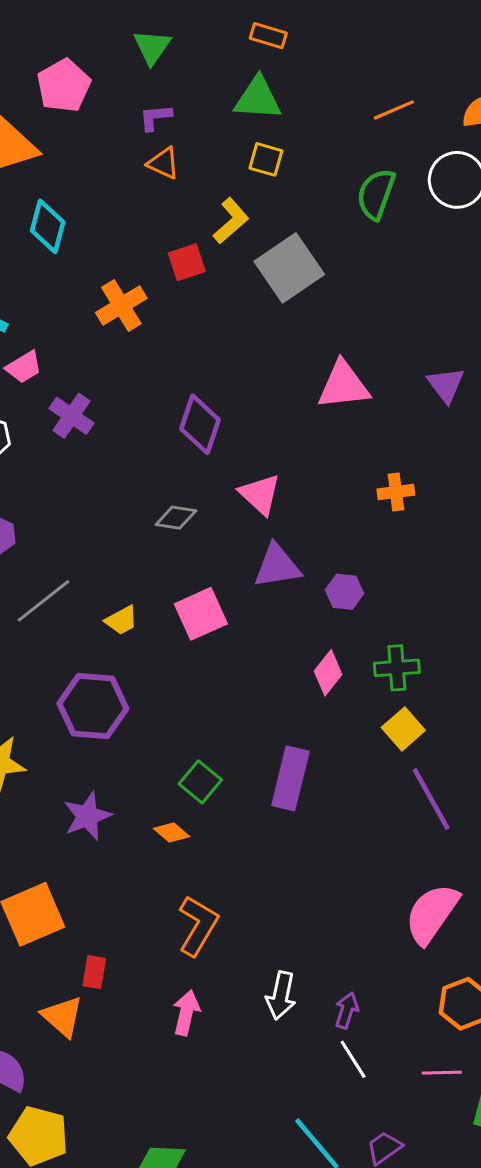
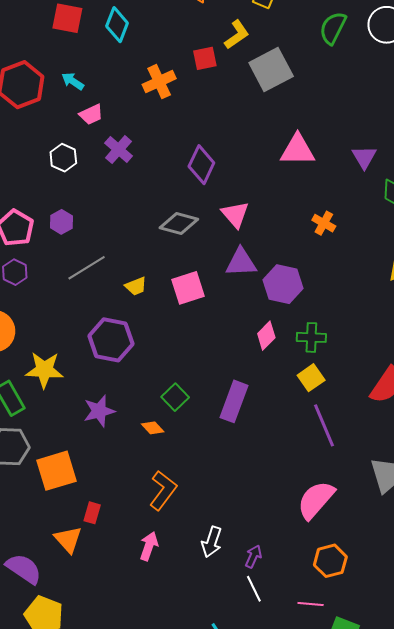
orange cross: (396, 492) -> (324, 223), turned 30
gray diamond: (176, 518) -> (179, 223), size x1.4
purple hexagon: (344, 592) -> (283, 284), size x1.6

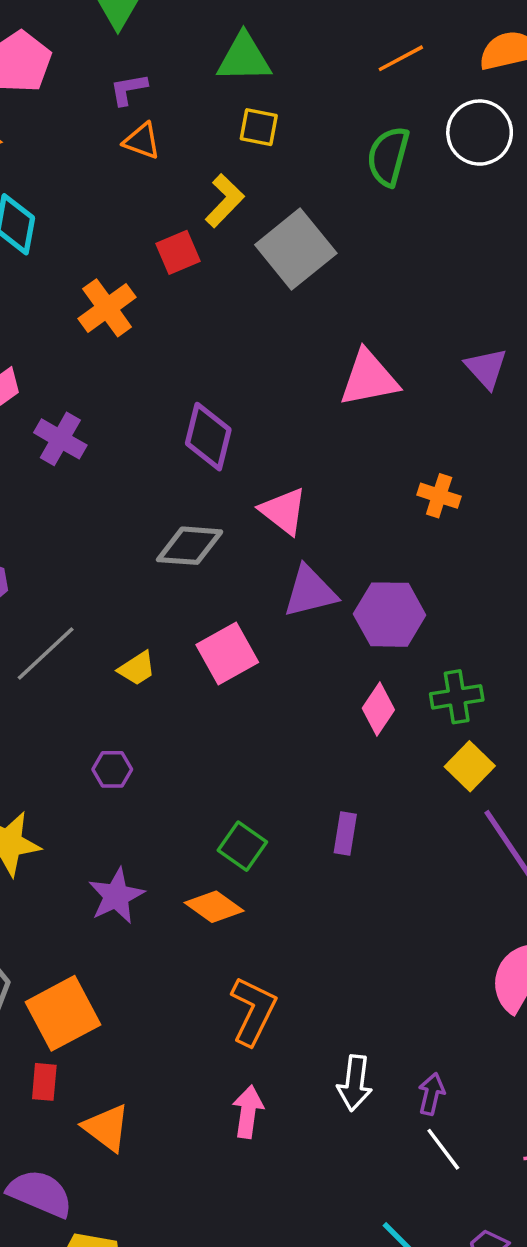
purple hexagon: (111, 340) -> (112, 769), size x0.5
purple rectangle: (234, 401) -> (345, 834), size x0.6
orange diamond: (153, 428) -> (214, 907), size x1.4
red rectangle: (92, 513) -> (44, 1082), moved

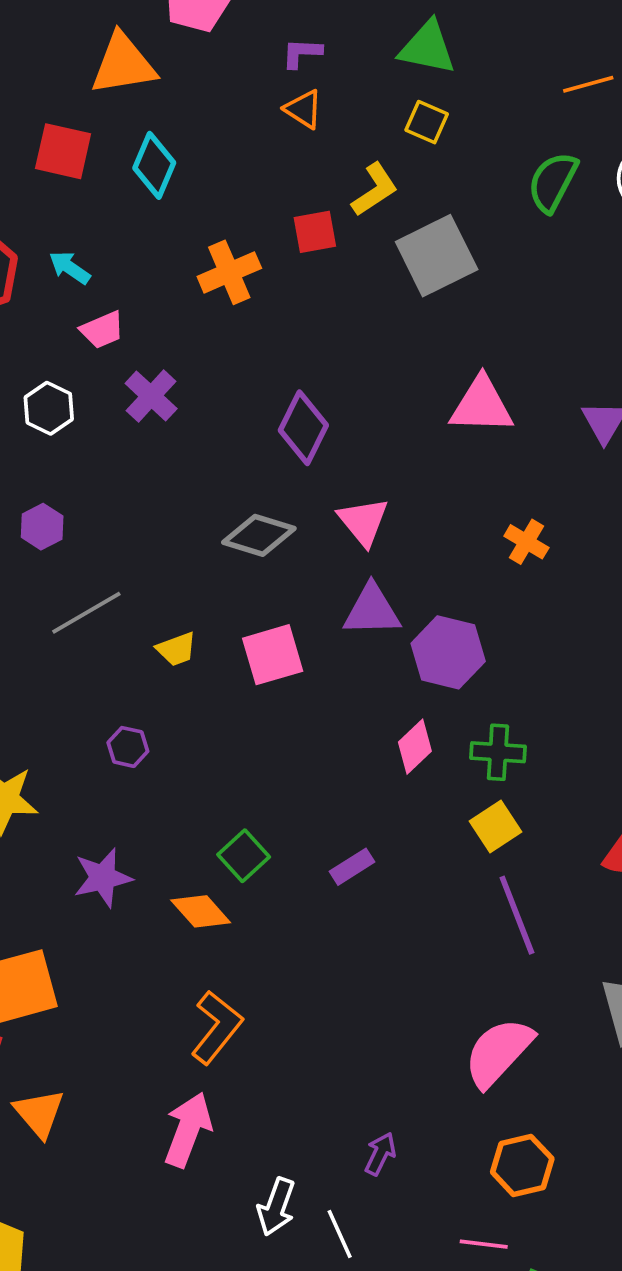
purple rectangle: (345, 834) -> (352, 867), turned 36
white arrow: (355, 1083) -> (276, 1207), moved
pink arrow: (248, 1112) -> (188, 1130), size x1.4
white line: (443, 1149) -> (340, 1234), moved

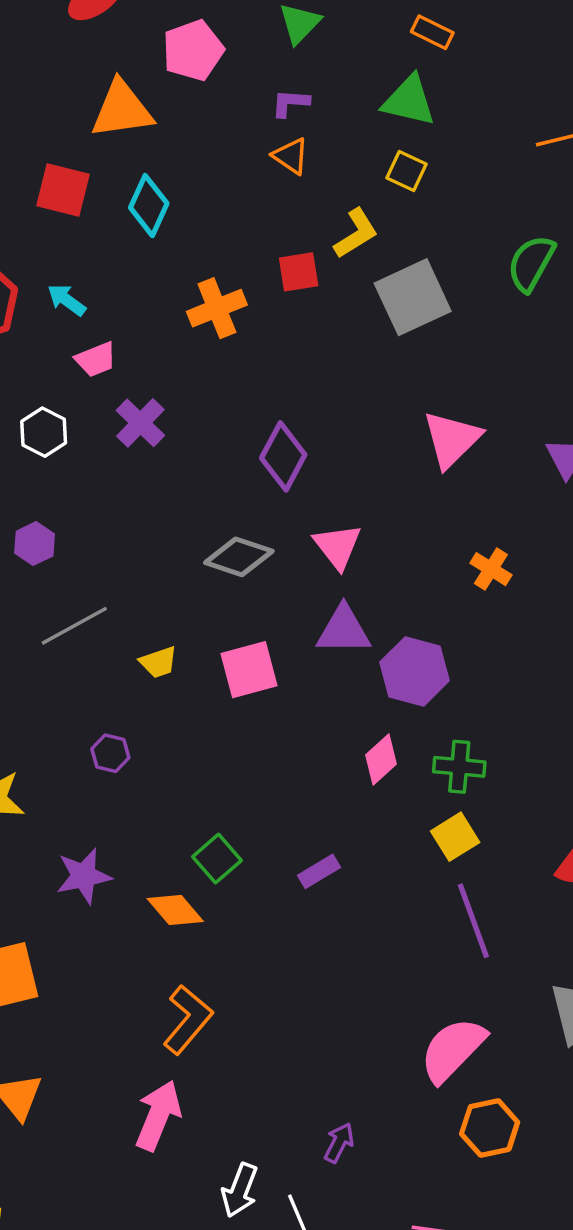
green semicircle: (553, 182) -> (531, 263), moved
pink triangle: (482, 405) -> (452, 439), turned -48
orange hexagon: (522, 1165) -> (490, 1128), moved

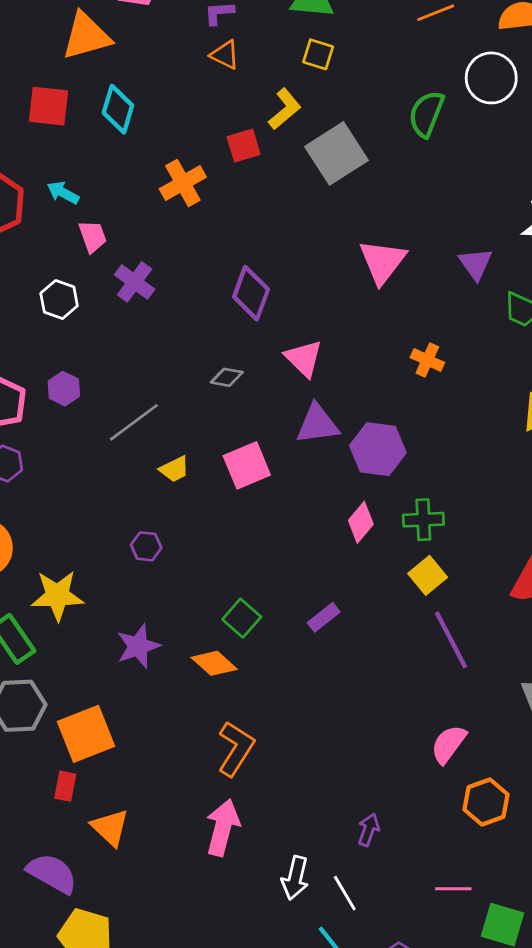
pink trapezoid: (96, 359) -> (93, 236), turned -80
gray diamond: (239, 557) -> (227, 377), size x0.6
gray line: (74, 626) -> (134, 422), moved
pink semicircle: (453, 1050) -> (449, 744), size x0.7

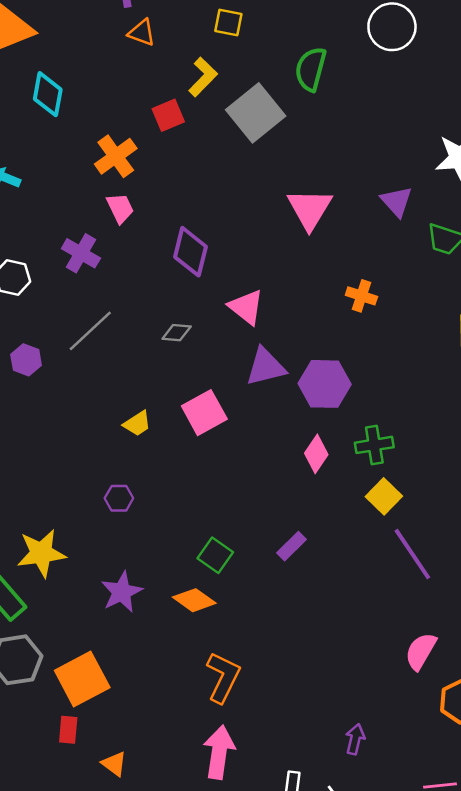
green semicircle: (426, 114) -> (311, 69), moved
pink trapezoid: (93, 236) -> (120, 208), moved
gray line: (134, 422) -> (90, 331), moved
orange triangle: (110, 828) -> (114, 764), size x0.7

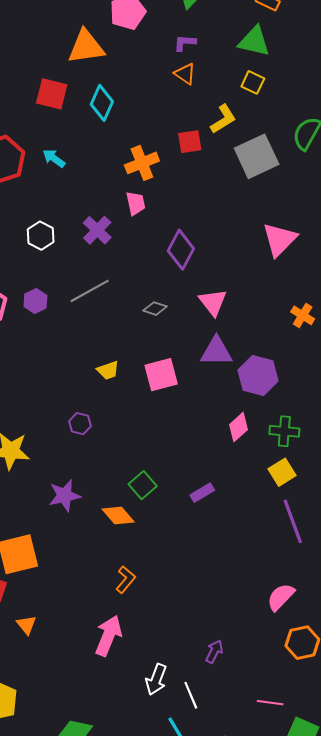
orange L-shape: (223, 677) -> (126, 580), size x0.7

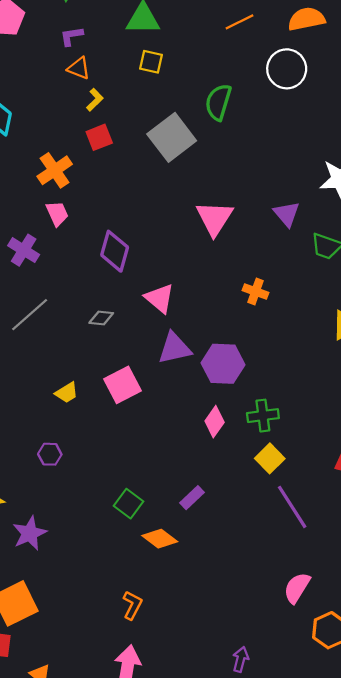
yellow L-shape: (223, 119) -> (95, 100), moved, size x0.7
purple star: (65, 496) -> (30, 533), moved
orange diamond: (118, 515) -> (160, 539), moved

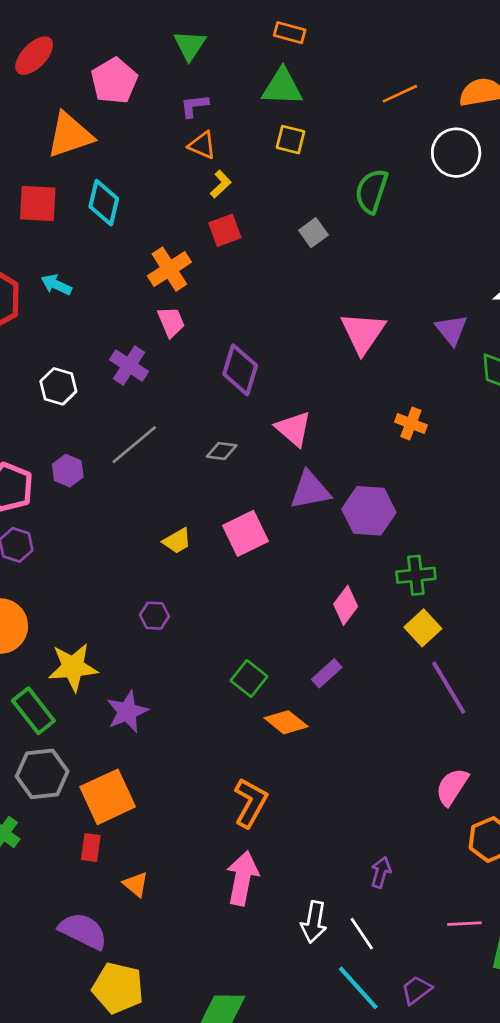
gray square: (172, 137) -> (313, 233), size x0.5
pink diamond: (215, 422) -> (346, 605), moved
orange L-shape: (132, 605) -> (250, 803), size x1.4

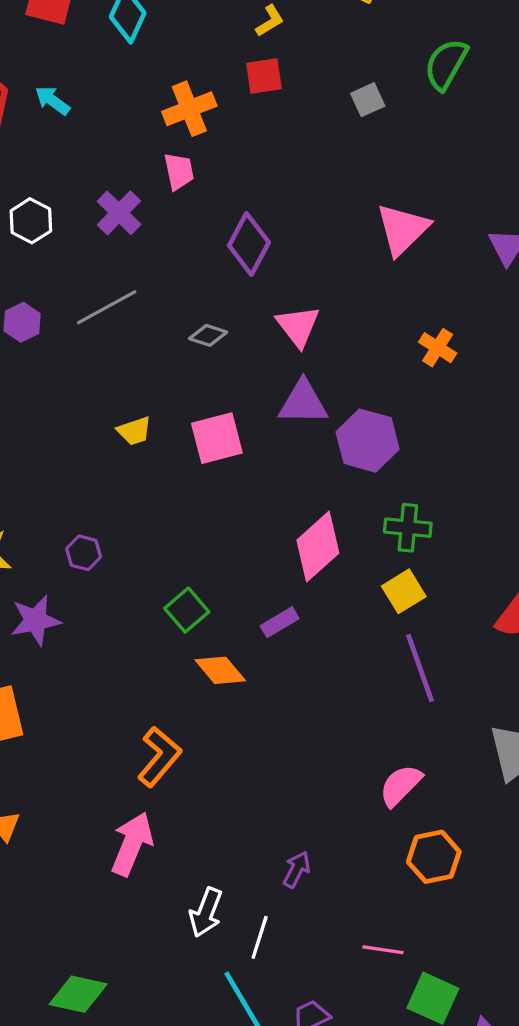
pink diamond: (346, 605) -> (318, 547), size x1.5
purple hexagon: (154, 616) -> (84, 553), moved
white line: (362, 934) -> (260, 937), turned 40

